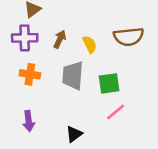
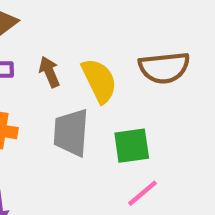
brown arrow: (60, 39) -> (49, 72), turned -48
yellow semicircle: (90, 44) -> (99, 81), size x1.5

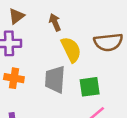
brown arrow: (49, 72) -> (55, 22), moved

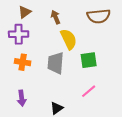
brown semicircle: (108, 42) -> (99, 16), moved
green square: (90, 87) -> (89, 60), moved

